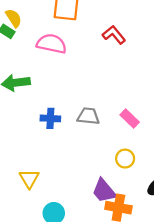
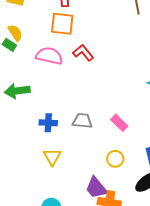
red L-shape: (114, 35) -> (83, 53), moved
yellow triangle: (29, 179) -> (52, 157), moved

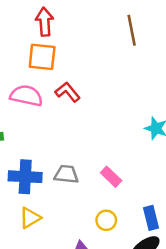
blue cross: (48, 123) -> (25, 177), size x1.5
yellow triangle: (52, 157) -> (30, 218), turned 30

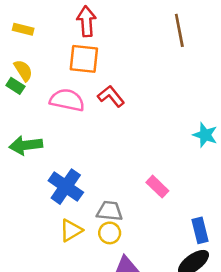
gray trapezoid: (66, 174) -> (110, 211), moved
blue cross: (25, 177) -> (66, 187), turned 32
yellow circle: (106, 220) -> (110, 233), moved

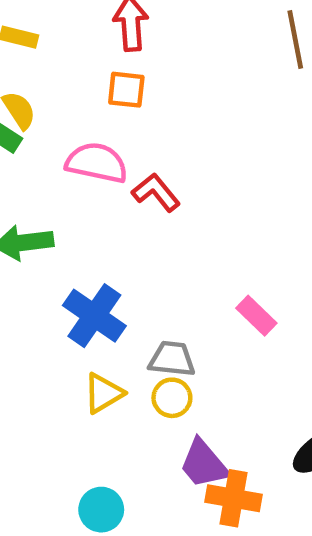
orange square: (84, 59) -> (126, 90), size x0.7
red L-shape: (111, 96) -> (156, 192), moved

